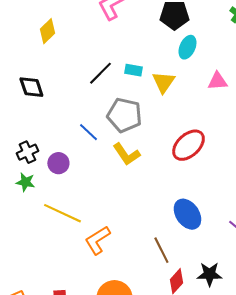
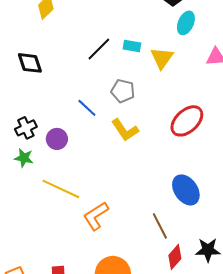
gray pentagon: (124, 115) -> (123, 91), size x0.7

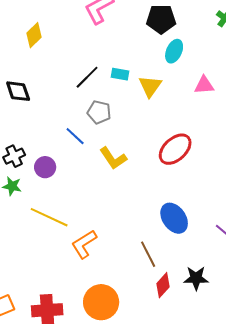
gray pentagon: (123, 91) -> (99, 112), moved

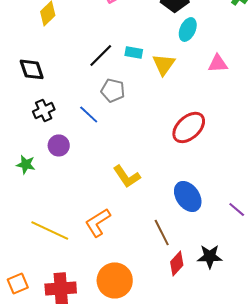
black cross: (14, 156) -> (44, 110), moved
yellow L-shape: (113, 158) -> (127, 176), moved
yellow line: (49, 217) -> (50, 230), moved

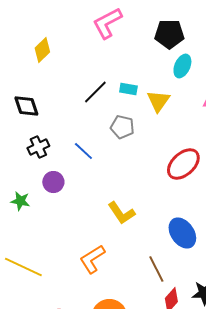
gray pentagon: (113, 90) -> (122, 127), moved
yellow line: (50, 230) -> (23, 267), moved

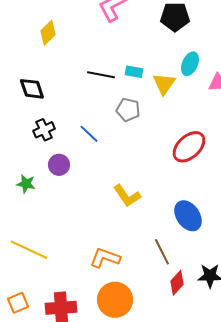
cyan ellipse: (182, 66) -> (190, 64), moved
black line: (95, 92) -> (101, 75), turned 56
orange L-shape: (92, 259) -> (105, 258), moved, turned 52

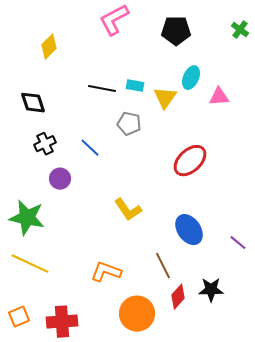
green star: (26, 184) -> (27, 218), moved, size x1.8
orange circle: (115, 300) -> (137, 314), moved

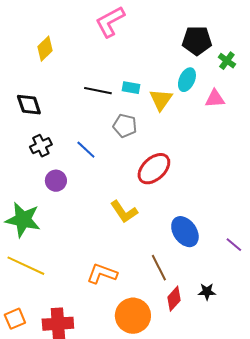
green cross: (240, 30) -> (227, 61), moved
black pentagon: (176, 31) -> (197, 41), moved
red ellipse: (190, 161) -> (154, 169), moved
black star: (211, 290) -> (207, 292), size x0.7

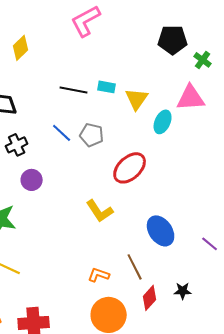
cyan ellipse: (187, 80) -> (163, 122), moved
pink triangle: (215, 99) -> (191, 98), size x1.4
gray pentagon: (125, 126) -> (92, 135), moved
blue line: (86, 150) -> (62, 133), moved
orange L-shape: (102, 274) -> (99, 275), moved, size x0.7

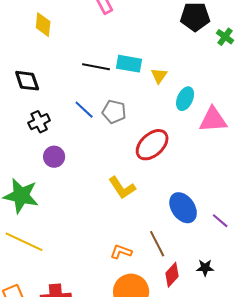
yellow diamond: (21, 48) -> (43, 25), turned -40
cyan rectangle: (107, 87) -> (129, 64), size x1.4
pink triangle: (191, 98) -> (213, 120), moved
yellow triangle: (137, 99) -> (159, 76), size x0.7
purple line: (210, 244) -> (220, 221), moved

